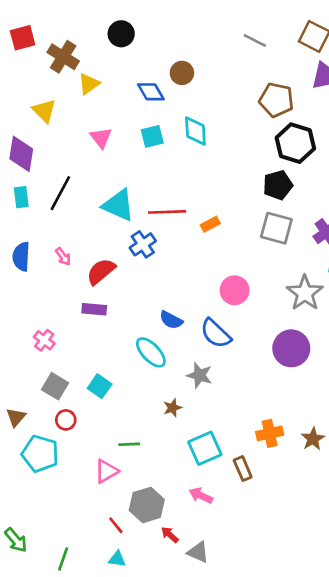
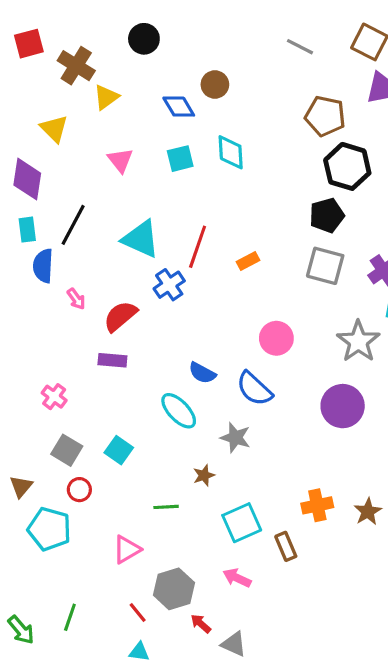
red line: (167, 212) -> (198, 247), turned -69
blue semicircle: (21, 257) -> (43, 266), moved
green line: (129, 444) -> (166, 507), moved
green line: (63, 559) -> (70, 617), moved

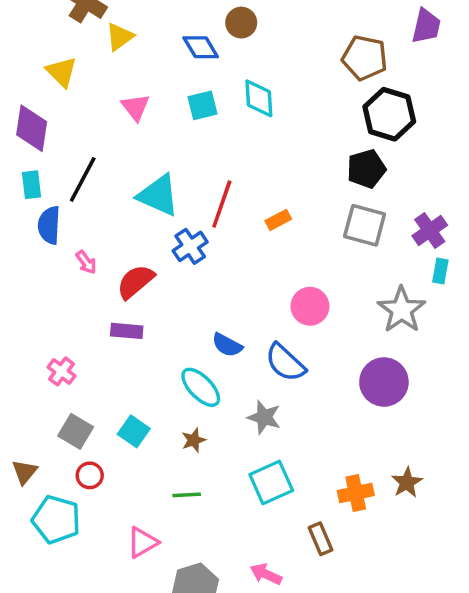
brown star: (204, 475) -> (194, 440), moved
brown star: (368, 512) -> (407, 482), moved
cyan square: (242, 523) -> (271, 482), moved

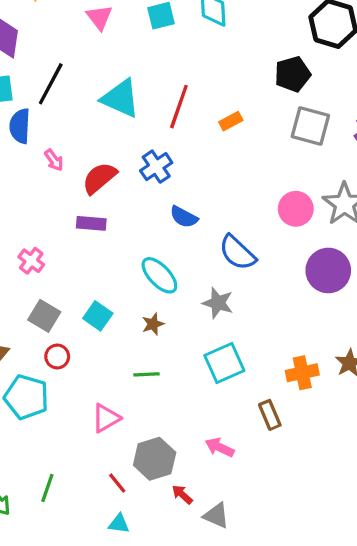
black pentagon: (366, 169) -> (293, 74), moved
blue cross: (190, 246) -> (156, 167), moved
pink circle: (310, 306) -> (296, 209), moved
blue semicircle: (227, 345) -> (184, 217), moved

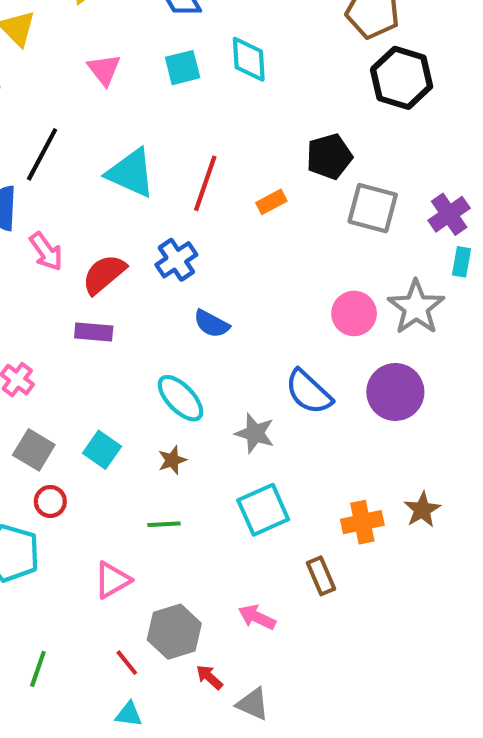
black pentagon: (293, 74) -> (329, 156), moved
pink arrow: (54, 160) -> (46, 251), size x1.4
blue semicircle: (237, 253) -> (309, 392), moved

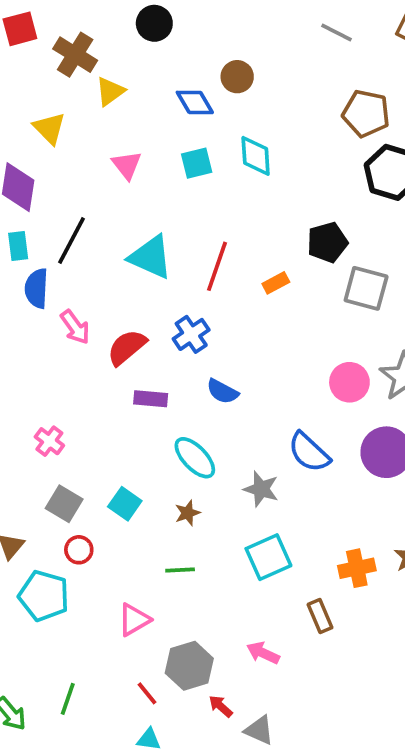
purple rectangle: (94, 332) -> (151, 399), moved

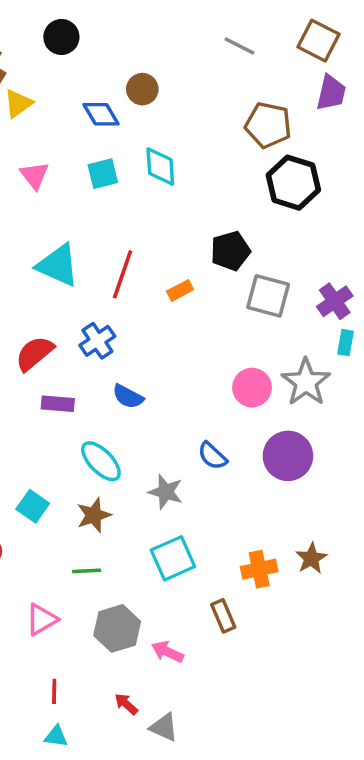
blue semicircle: (309, 452) -> (212, 456), size x0.7
brown star: (187, 513) -> (94, 515), size x1.4
gray hexagon: (189, 666) -> (117, 628), moved
red line: (147, 693) -> (54, 691), turned 40

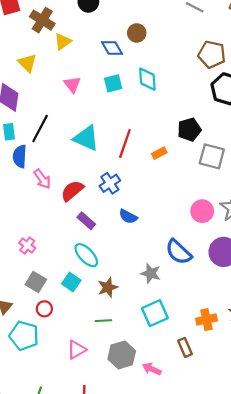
purple rectangle: (58, 404) -> (86, 221), turned 36
blue semicircle: (212, 456) -> (179, 252), size x1.5
cyan ellipse: (101, 461) -> (86, 255), moved

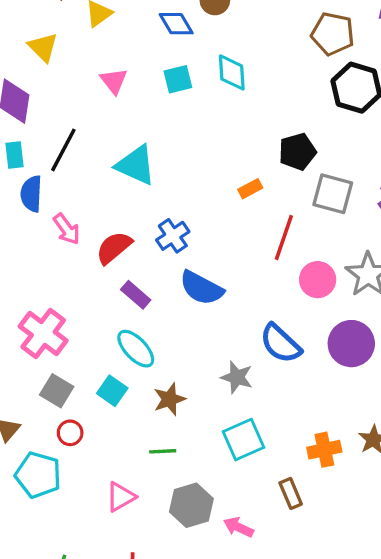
red line: (125, 144) -> (284, 238), moved
blue semicircle: (128, 217) -> (201, 288), size x1.5
pink cross: (27, 245) -> (43, 333), size x1.8

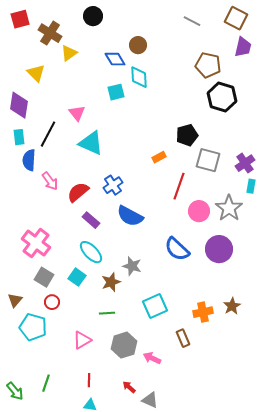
cyan diamond: (232, 72) -> (139, 77), moved
pink triangle: (114, 81) -> (77, 113), moved
gray star: (237, 377) -> (132, 266), moved

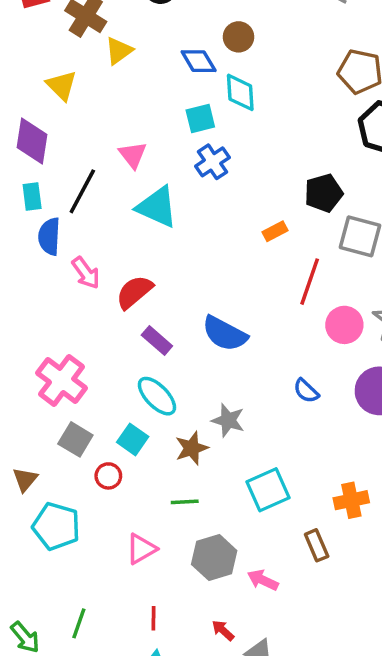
blue cross: (113, 185) -> (212, 162), moved
blue semicircle: (177, 249) -> (306, 391), size x0.6
red circle: (52, 302) -> (108, 476), moved

